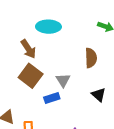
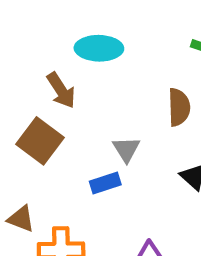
brown square: (31, 76) -> (40, 141), moved

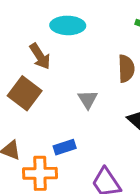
blue rectangle: (105, 183) -> (65, 147), moved

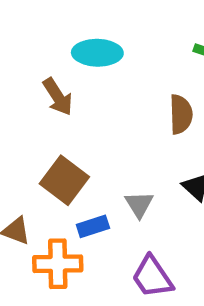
brown square: (25, 93) -> (64, 180), moved
gray triangle: (88, 99) -> (139, 204), moved

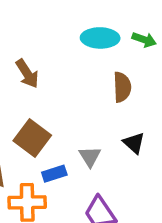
cyan ellipse: (97, 53) -> (100, 38), moved

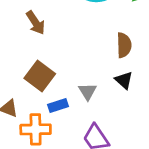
brown semicircle: (122, 87) -> (124, 45), moved

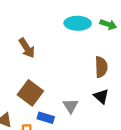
blue rectangle: (58, 106) -> (46, 118), turned 35

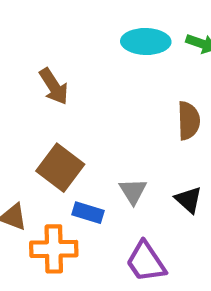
black triangle: (101, 96) -> (189, 200), moved

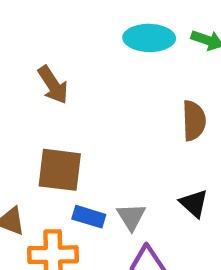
brown square: (60, 168) -> (60, 170), turned -30
gray triangle: (133, 191) -> (131, 217), moved

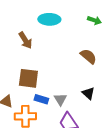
cyan ellipse: (149, 38) -> (49, 19), moved
brown semicircle: (194, 121) -> (88, 56), turned -48

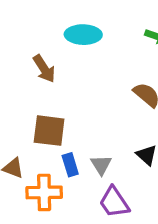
blue rectangle: (41, 99) -> (70, 165), turned 56

